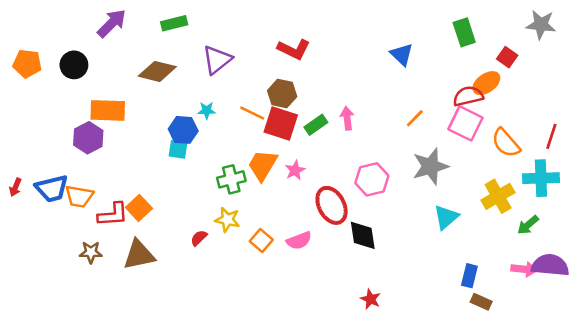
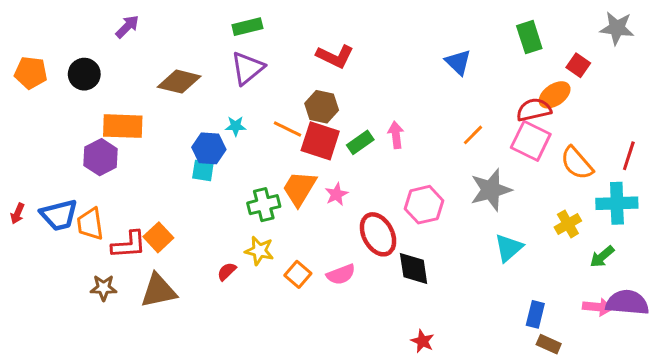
purple arrow: (112, 23) -> (127, 27), size x0.7
green rectangle: (174, 23) -> (247, 27), moved
orange trapezoid: (79, 196) -> (90, 224), turned 72
yellow cross: (498, 196) -> (568, 224), size x0.7

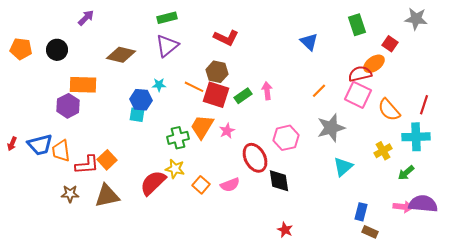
red semicircle: (227, 271) -> (153, 183), size x2.0

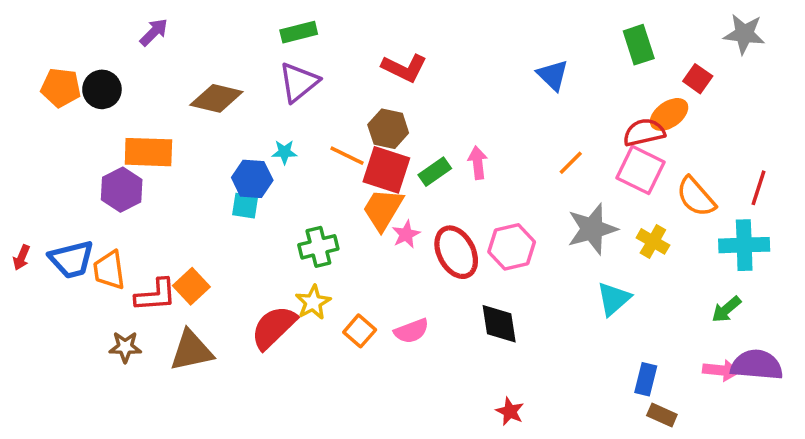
orange pentagon: (21, 49) -> (61, 88), moved
orange trapezoid: (202, 127) -> (383, 209), moved
yellow cross: (383, 151) -> (653, 241), moved, turned -30
red ellipse: (255, 158) -> (456, 252), moved
yellow star: (175, 169) -> (313, 302), turned 30

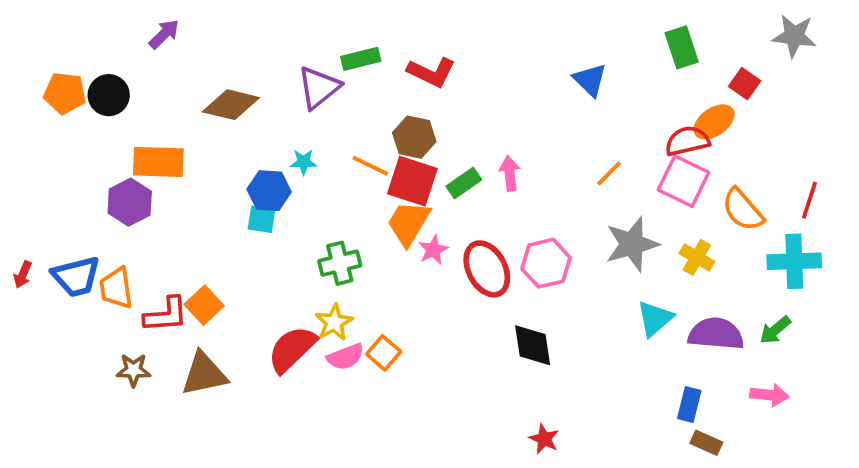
green rectangle: (299, 32) -> (361, 59), moved
pink semicircle: (411, 331) -> (345, 357), moved
purple semicircle: (757, 365) -> (716, 334), moved

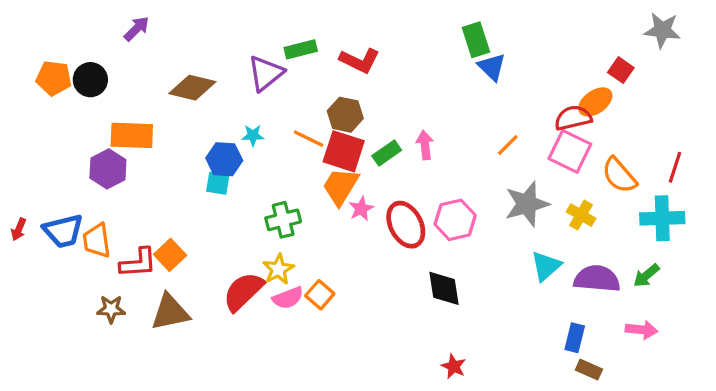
green rectangle: (682, 47) -> (476, 40), moved

